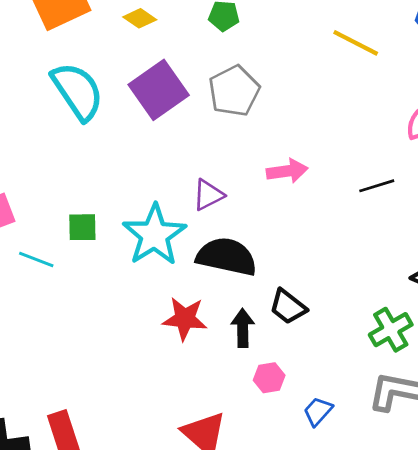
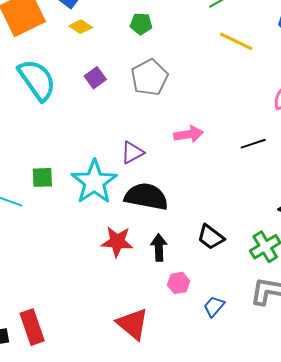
purple square: (159, 90) -> (95, 78), size x0.5
black trapezoid: (288, 307) -> (211, 237), moved

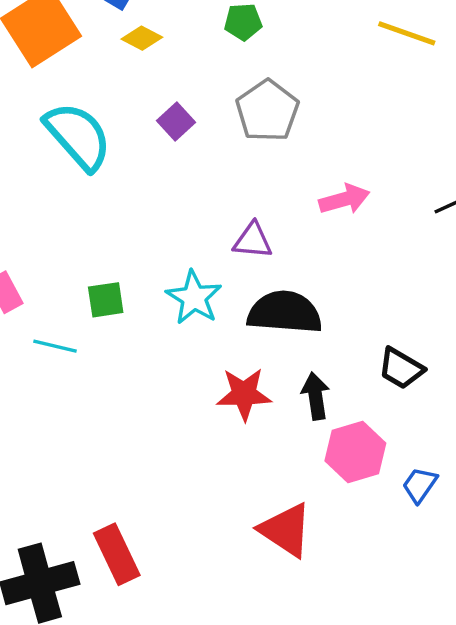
purple triangle: (132, 152) -> (253, 241), turned 40
cyan star: (94, 182) -> (194, 298), size x0.7
pink hexagon: (179, 283) -> (355, 452), size x1.6

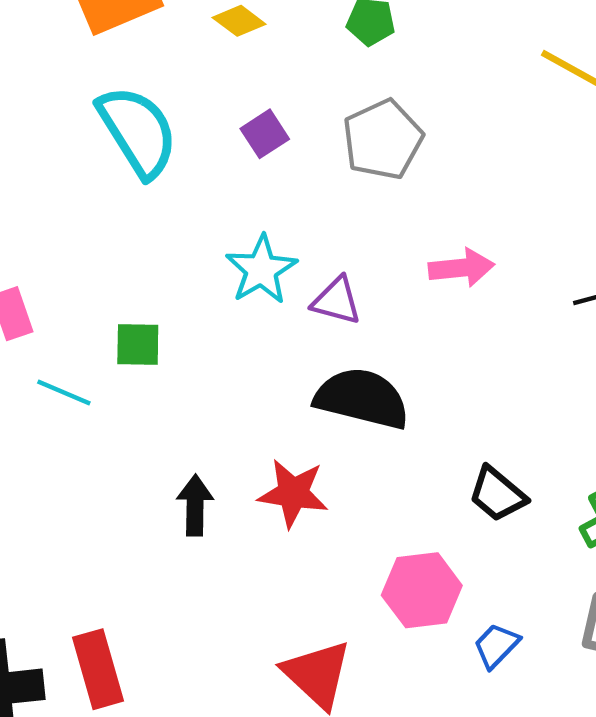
cyan star: (194, 298) -> (261, 270), moved
black arrow: (316, 396) -> (195, 505), moved

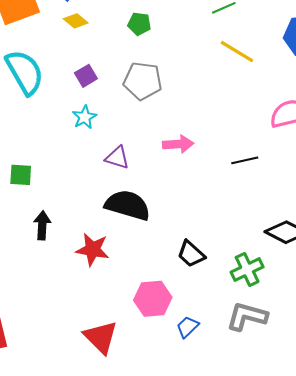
gray pentagon: (383, 140) -> (143, 81), turned 30
cyan star: (261, 270) -> (84, 117), moved, size x0.7
black arrow: (195, 505) -> (42, 225), moved

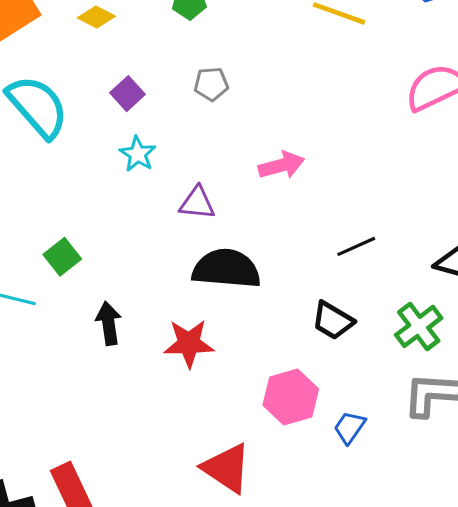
gray pentagon: (143, 81) -> (211, 84), size x0.6
black line: (245, 160) -> (356, 246), moved
green square: (21, 175) -> (62, 257), turned -30

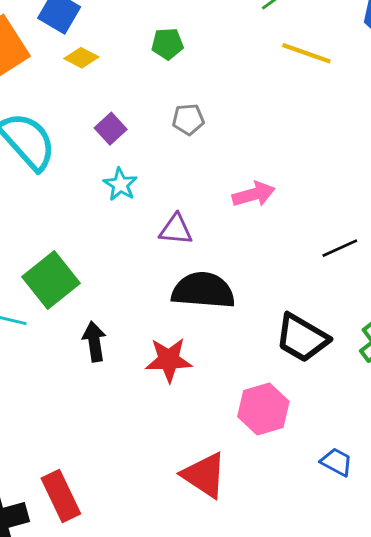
black line: (356, 246) -> (340, 248), moved
green square: (62, 257) -> (51, 280), size x1.6
black trapezoid: (333, 321) -> (302, 338), size x1.4
blue trapezoid: (350, 427) -> (337, 462), moved, turned 84

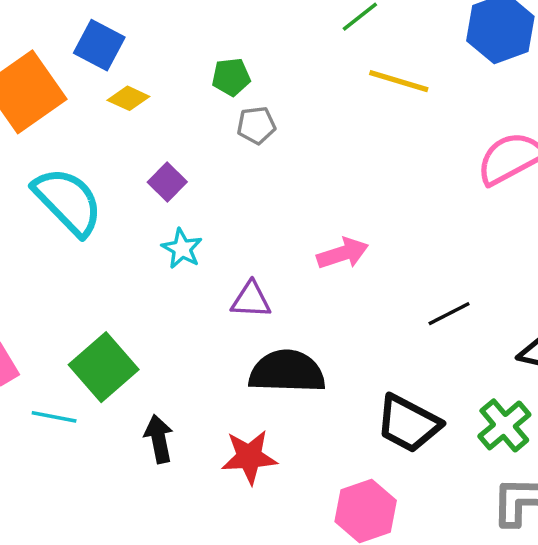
gray pentagon: (188, 119) -> (256, 125), moved

